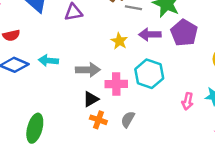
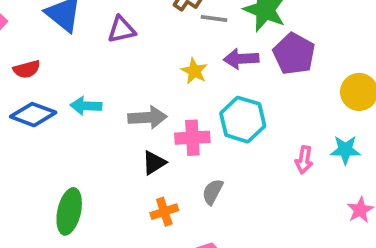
orange cross: (98, 120) -> (164, 212), moved, turned -35

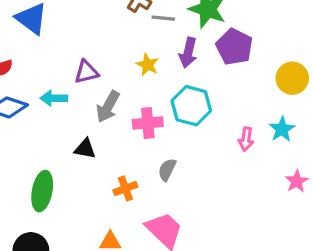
purple triangle: (121, 30) -> (86, 72), moved
purple arrow: (241, 59) -> (188, 53), turned -72
gray arrow: (147, 117) -> (108, 107), turned 124
cyan star: (345, 150) -> (282, 129), turned -30
black triangle: (154, 163) -> (85, 149), moved, turned 45

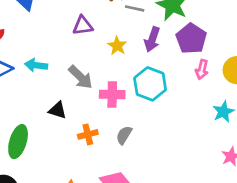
purple triangle: (86, 72) -> (83, 26), moved
gray arrow: (108, 107) -> (80, 77), turned -80
pink arrow: (246, 139) -> (202, 70), moved
orange cross: (125, 188) -> (88, 134), moved

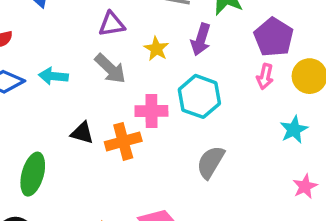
purple pentagon: (191, 39) -> (274, 37), moved
gray arrow: (80, 77) -> (110, 69), moved
orange cross: (88, 134) -> (123, 141), moved, size x1.4
gray semicircle: (124, 135) -> (211, 162), moved, size x1.4

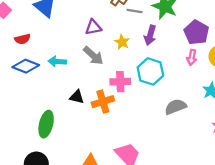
gray semicircle: (211, 162) -> (176, 107), moved, turned 40

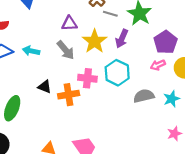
yellow star: (122, 42) -> (95, 41), size x1.6
pink arrow: (192, 57) -> (158, 65), turned 48
gray semicircle: (176, 107) -> (144, 96), moved

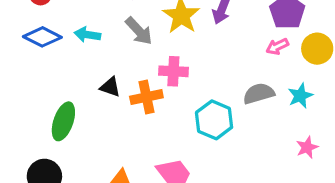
cyan hexagon: (117, 73) -> (214, 120), moved

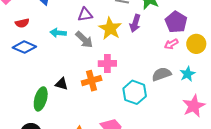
cyan arrow: (87, 35) -> (58, 33), moved
black triangle: (110, 87) -> (62, 84), moved
pink star: (307, 147) -> (194, 106), size x1.6

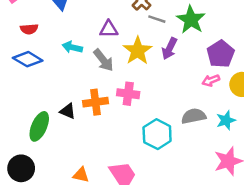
orange cross: (92, 81) -> (95, 102), moved

